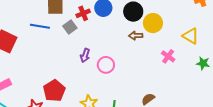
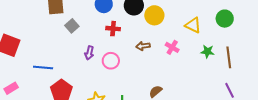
red cross: (83, 13) -> (113, 29), moved, turned 32
blue line: (40, 26) -> (43, 67), moved
brown arrow: (136, 36) -> (143, 46), moved

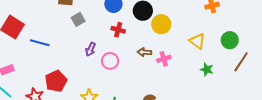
pink cross: (172, 47) -> (164, 59), moved, turned 32
brown line: (229, 57) -> (241, 62), moved, turned 30
blue line: (43, 67) -> (40, 43), moved

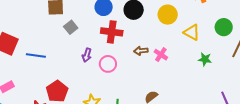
yellow circle: (161, 24) -> (168, 15), moved
red cross: (118, 30) -> (112, 32), size x1.5
pink cross: (164, 59) -> (161, 55), turned -32

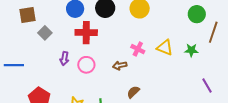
yellow triangle: (192, 32) -> (165, 48), moved
brown arrow: (141, 51) -> (120, 65), moved
green star: (205, 59) -> (191, 50), moved

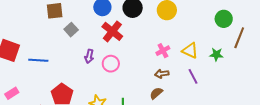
red cross: (86, 33) -> (112, 31), turned 35
pink cross: (138, 49) -> (163, 51), turned 32
brown arrow: (120, 65) -> (162, 74), moved
purple line: (207, 85) -> (193, 76), moved

